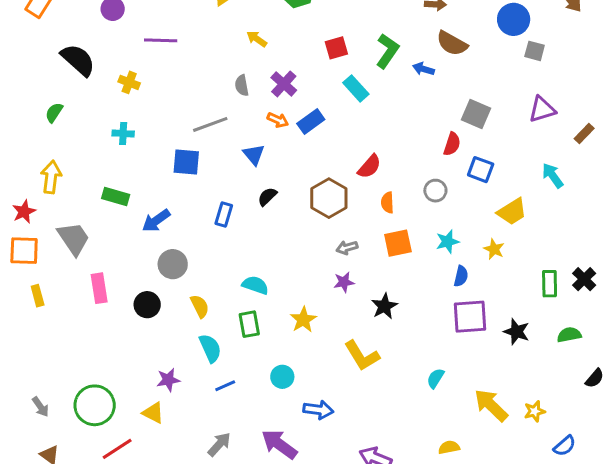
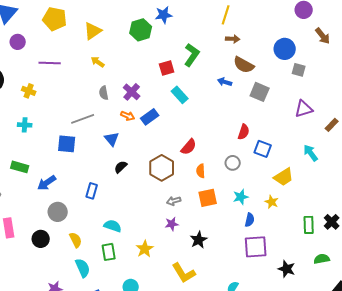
yellow arrow: (257, 39) -> (98, 62), moved
green L-shape: (387, 51) -> (192, 55), moved
gray square: (476, 114) -> (260, 92), moved
blue rectangle: (224, 215) -> (92, 191), moved
black star: (517, 332) -> (287, 269), moved

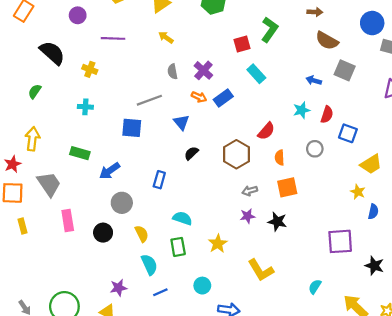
blue arrow: (225, 82) -> (314, 80), moved
cyan star: (241, 197) -> (302, 110), moved
blue semicircle: (250, 220) -> (373, 212), moved
black star: (199, 240) -> (277, 222), moved, turned -30

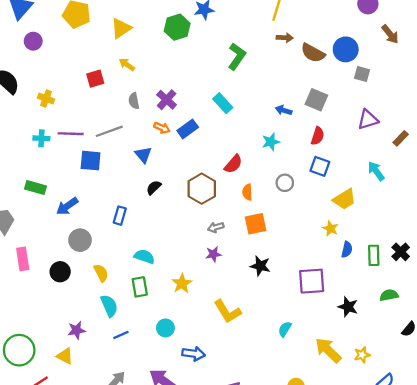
purple line: (113, 38) -> (71, 134), moved
brown semicircle: (327, 41) -> (313, 53), moved
red square: (242, 44) -> (95, 79), moved
red semicircle: (327, 115) -> (318, 136), moved
black star: (277, 222) -> (260, 266), moved

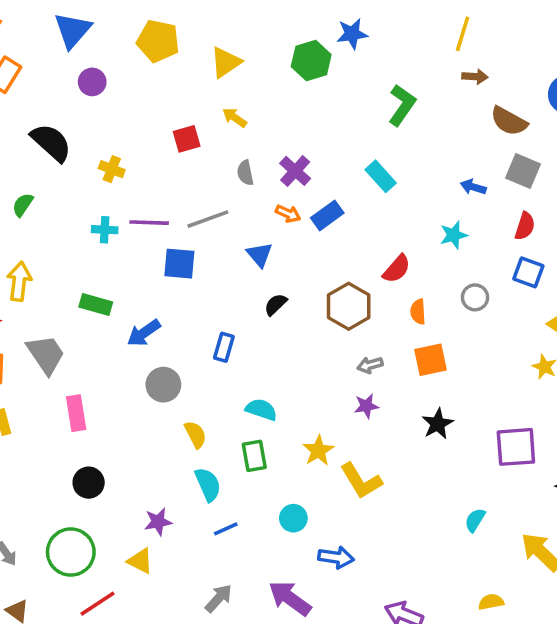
brown semicircle: (313, 53) -> (509, 121), moved
black star: (260, 266) -> (438, 424), turned 30
black circle: (60, 272) -> (89, 483), moved
yellow L-shape: (227, 312) -> (361, 481), moved

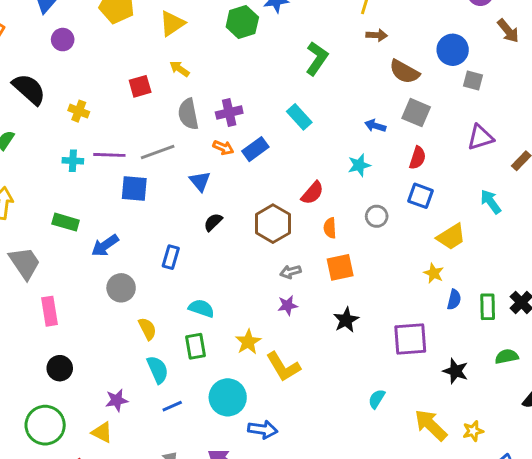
purple cross: (295, 171) -> (229, 113), turned 35
gray semicircle: (245, 173) -> (188, 114), size x1.5
cyan circle: (293, 518) -> (228, 397), size x1.6

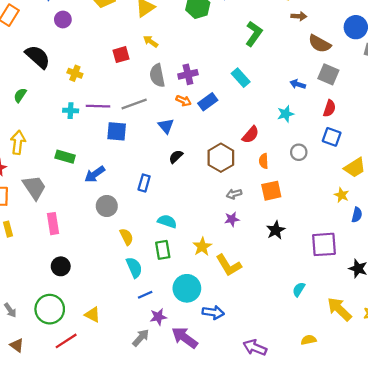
purple star: (117, 400) -> (158, 317), moved

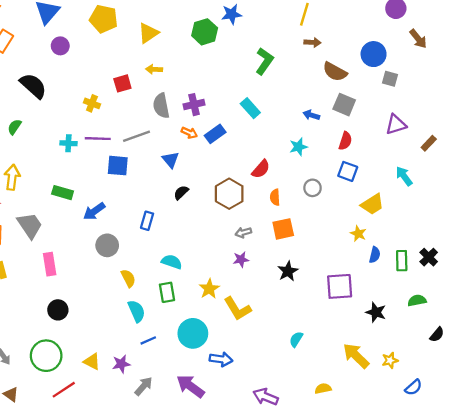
yellow arrow: (151, 41) -> (154, 69), turned -32
yellow cross: (75, 73) -> (92, 103), moved
cyan semicircle: (299, 289) -> (296, 339), moved
purple star: (158, 317) -> (121, 364), moved

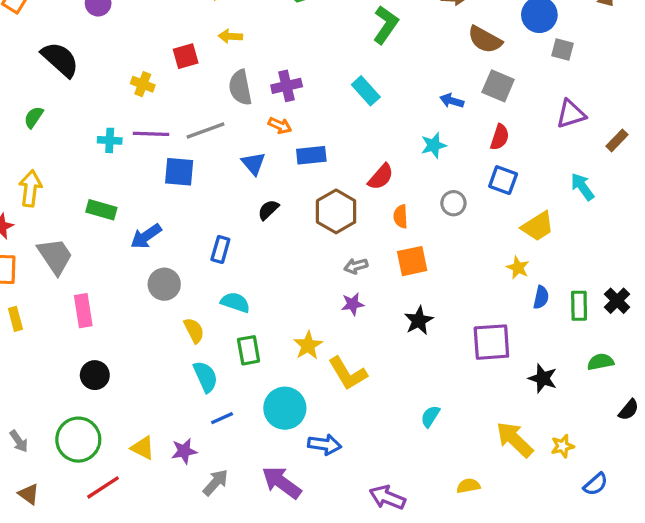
blue rectangle: (215, 134) -> (311, 155), moved, turned 30
cyan semicircle: (172, 262) -> (235, 302), moved

